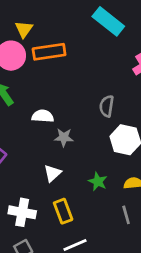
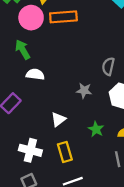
white semicircle: (43, 116) -> (35, 74), moved
gray star: (64, 137) -> (84, 91), moved

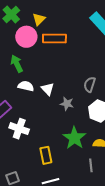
white triangle: (58, 119) -> (48, 89), moved, turned -40
green star: (96, 129) -> (74, 138), size x1.6
white cross: (30, 150) -> (19, 129), moved

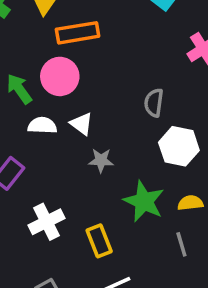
pink circle: (26, 37) -> (60, 76), moved
gray star: (67, 104) -> (101, 160), moved
white cross: (19, 129) -> (47, 222), moved, turned -36

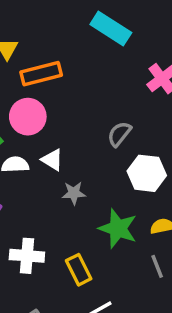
gray semicircle: (154, 103) -> (119, 134), turned 36
white cross: (47, 222) -> (27, 256), turned 36

